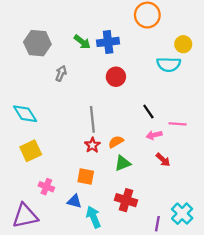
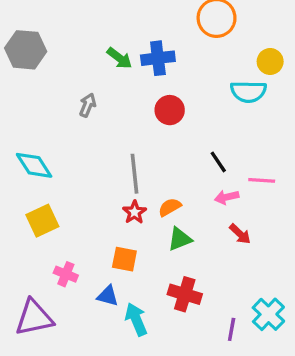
gray hexagon: (37, 43) -> (26, 50), moved

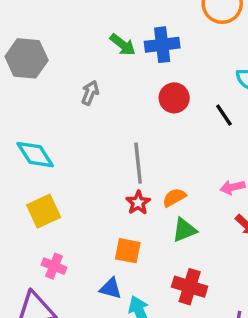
gray hexagon: (26, 50) -> (27, 58), moved
black line: (218, 162) -> (224, 115), moved
pink cross: (66, 274) -> (54, 266), moved

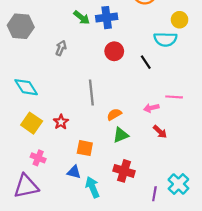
red star: (138, 203) -> (61, 122), moved
yellow square: (44, 211) -> (32, 123), turned -30

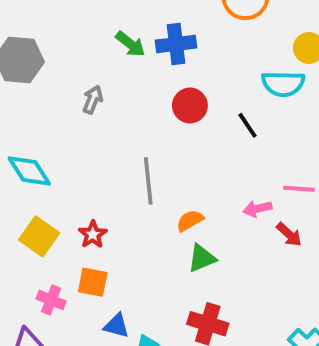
red arrow: (160, 132) -> (289, 234), moved
orange square: (85, 148) -> (93, 282), moved

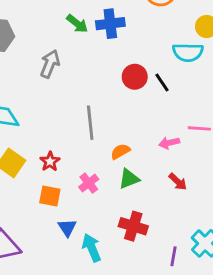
gray arrow: (93, 100) -> (50, 64), size x1.4
red circle: (190, 106) -> (135, 77), moved
red arrow: (289, 234) -> (178, 182), moved
pink cross: (51, 300) -> (89, 183), moved, turned 30
blue triangle: (117, 326) -> (67, 228), turned 42

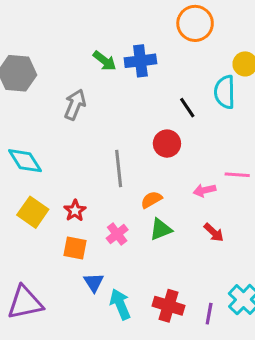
cyan semicircle: (188, 52) -> (225, 92), turned 88
red circle: (135, 77) -> (167, 144), moved
black line: (162, 83) -> (187, 108), moved
red cross: (133, 226) -> (169, 306), moved

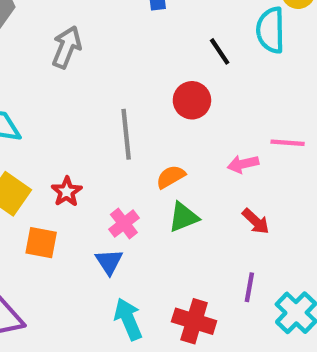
orange square: (75, 248) -> (41, 243), moved
blue triangle: (94, 282) -> (109, 262), moved
purple line: (209, 314) -> (249, 287), moved

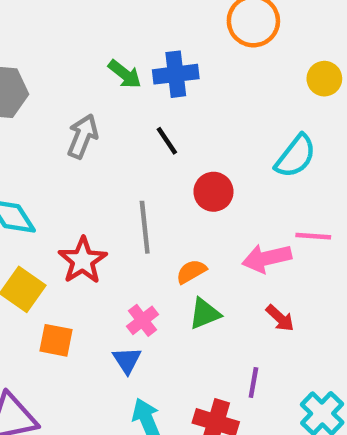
cyan semicircle: (271, 30) -> (296, 156), moved, turned -141
black line: (220, 51) -> (167, 141), moved
pink arrow: (243, 164) -> (267, 258), size x1.5
red star: (67, 192) -> (83, 260), moved, size x1.5
purple line: (249, 287) -> (253, 382), moved

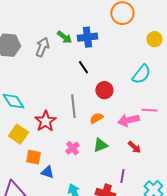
gray arrow: (83, 136) -> (42, 47), moved
orange semicircle: (191, 272) -> (96, 118), moved
blue triangle: (127, 360) -> (47, 172), moved, turned -40

